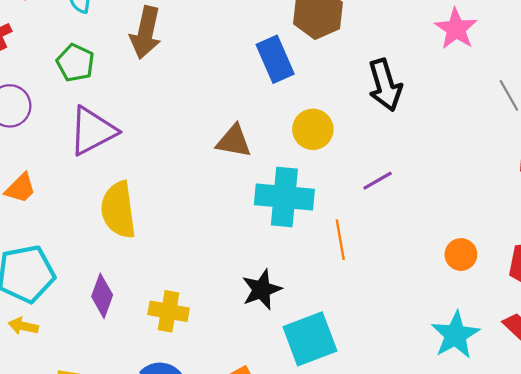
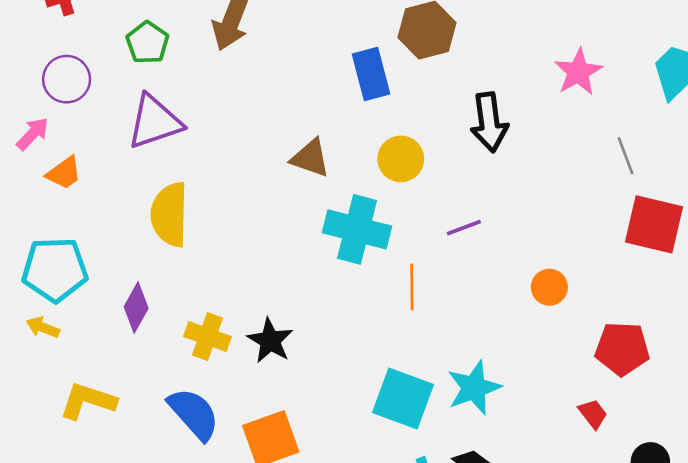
orange circle: (461, 255) -> (549, 287), moved
black star: (262, 290) -> (270, 341), moved, turned -30
cyan star: (455, 335) -> (474, 388), moved
cyan square: (310, 339) -> (403, 398), moved, turned 32

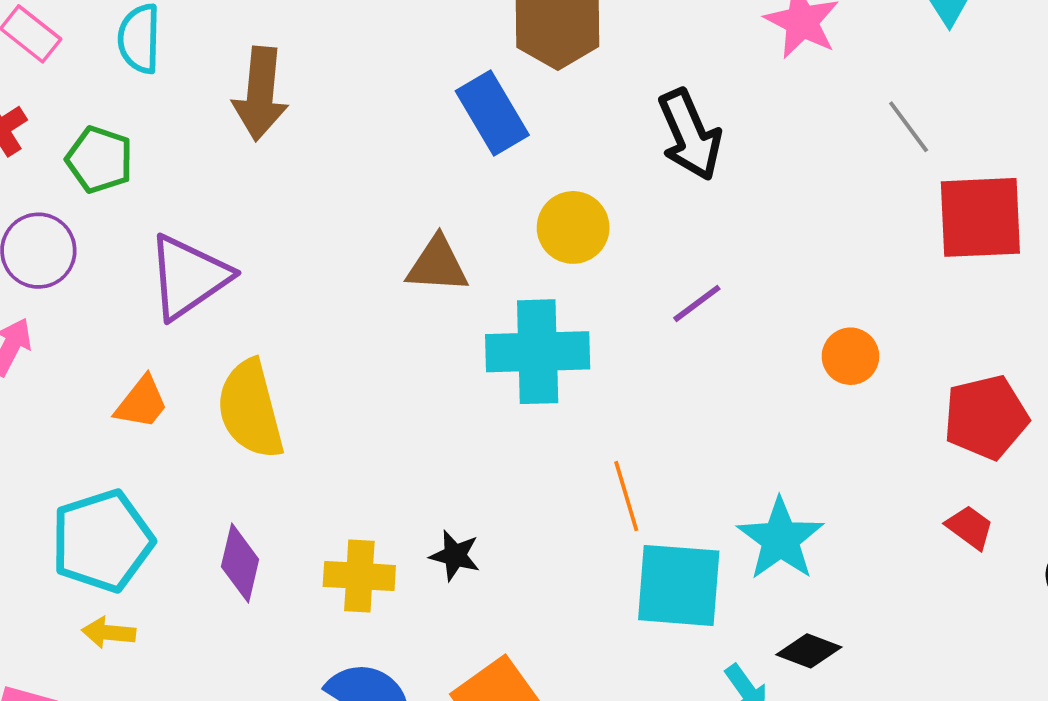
green pentagon: (147, 43) -> (99, 160), moved
orange trapezoid: (64, 173) -> (142, 403), moved
orange line: (412, 287) -> (626, 496), moved
black star: (270, 341) -> (455, 555), size x0.7

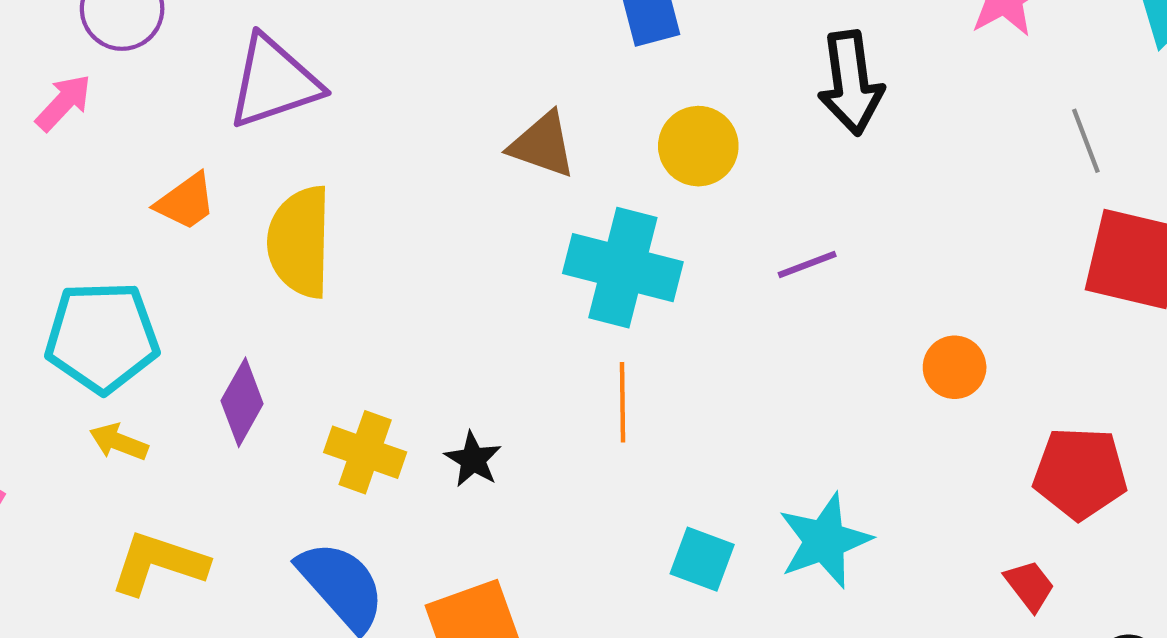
orange line: (626, 496) -> (622, 402), moved
cyan square: (679, 585) -> (702, 559), size x0.6
yellow arrow: (109, 633) -> (119, 442), moved

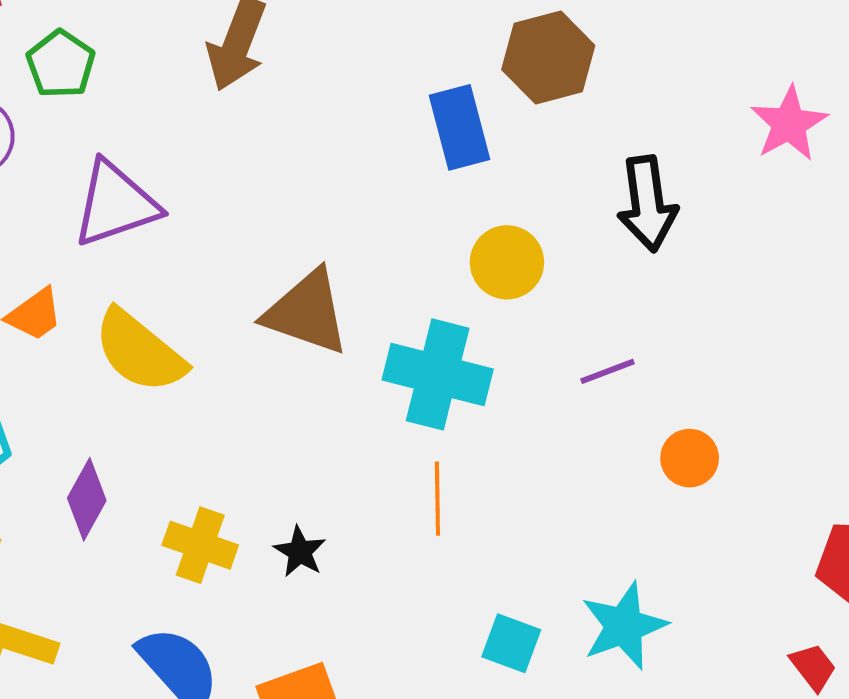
brown triangle: (542, 145) -> (307, 312), moved, size x1.4
yellow semicircle: (300, 242) -> (140, 351), turned -52
orange circle: (955, 367) -> (690, 458), moved

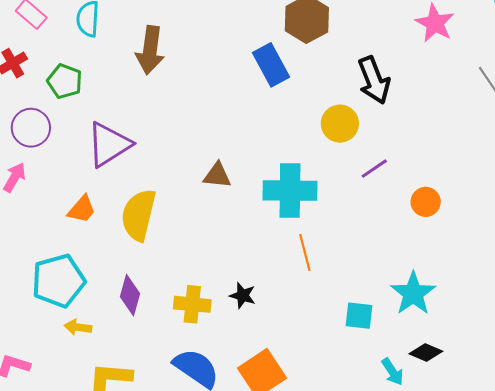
yellow circle: (507, 262) -> (340, 124), moved
brown triangle: (307, 312) -> (217, 175), size x0.6
yellow semicircle: (140, 351) -> (139, 215), turned 78

